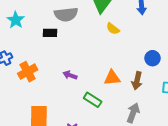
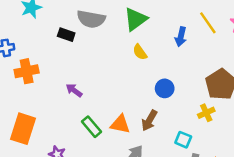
blue circle: (152, 58) -> (165, 88), moved
orange triangle: (112, 78) -> (120, 124), moved

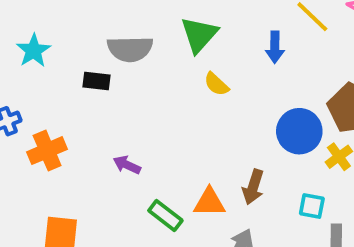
blue circle: (165, 88) -> (299, 131), moved, size x1.5

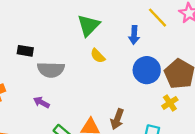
gray semicircle: (130, 49) -> (51, 70), moved
blue circle: (299, 131) -> (147, 70), moved

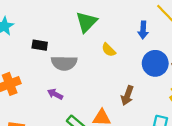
green triangle: (89, 25) -> (86, 22), moved
brown arrow: (117, 119) -> (127, 95), moved

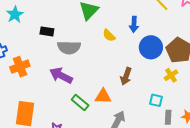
blue arrow: (143, 30) -> (134, 24), moved
purple arrow: (55, 94) -> (61, 75), size x1.6

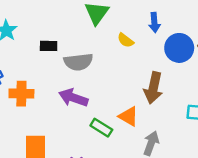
orange cross: (20, 67) -> (21, 94), turned 30
brown arrow: (126, 76) -> (153, 88), size x1.4
orange triangle: (103, 96) -> (129, 116), turned 36

